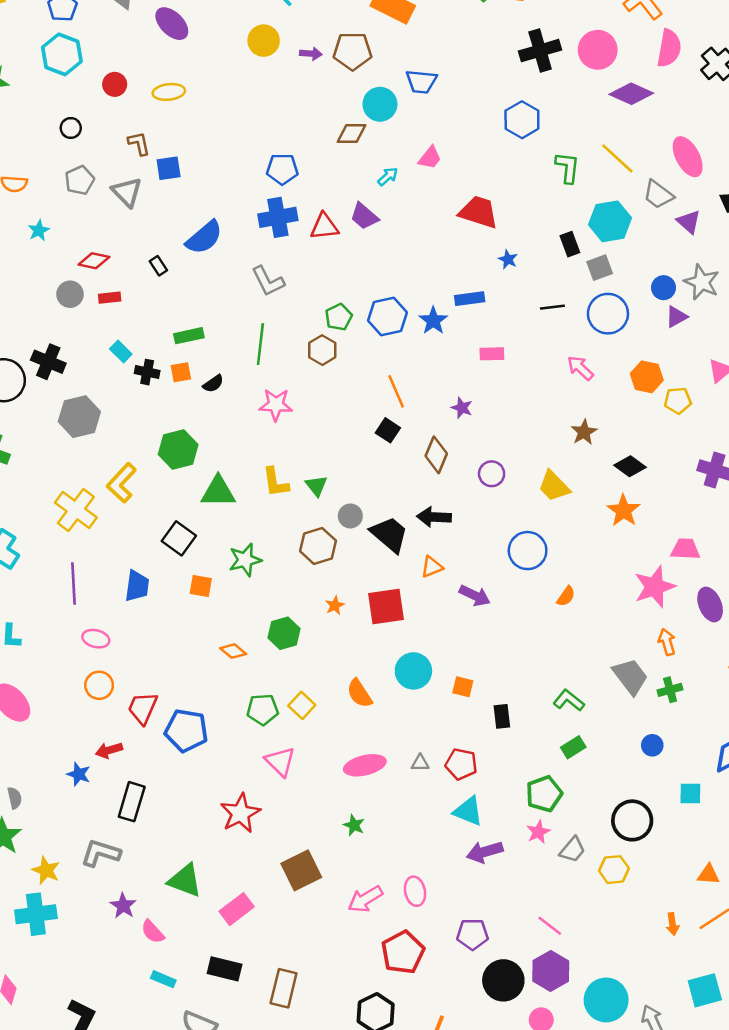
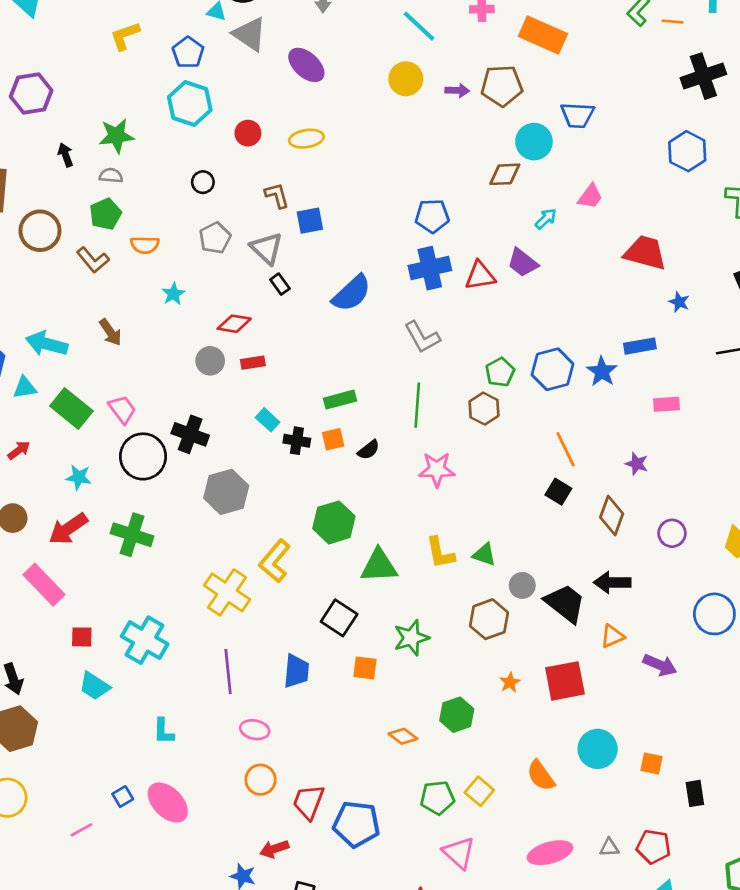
black rectangle: (158, 266) -> (280, 284), moved
green triangle: (316, 486) -> (484, 555), turned -30

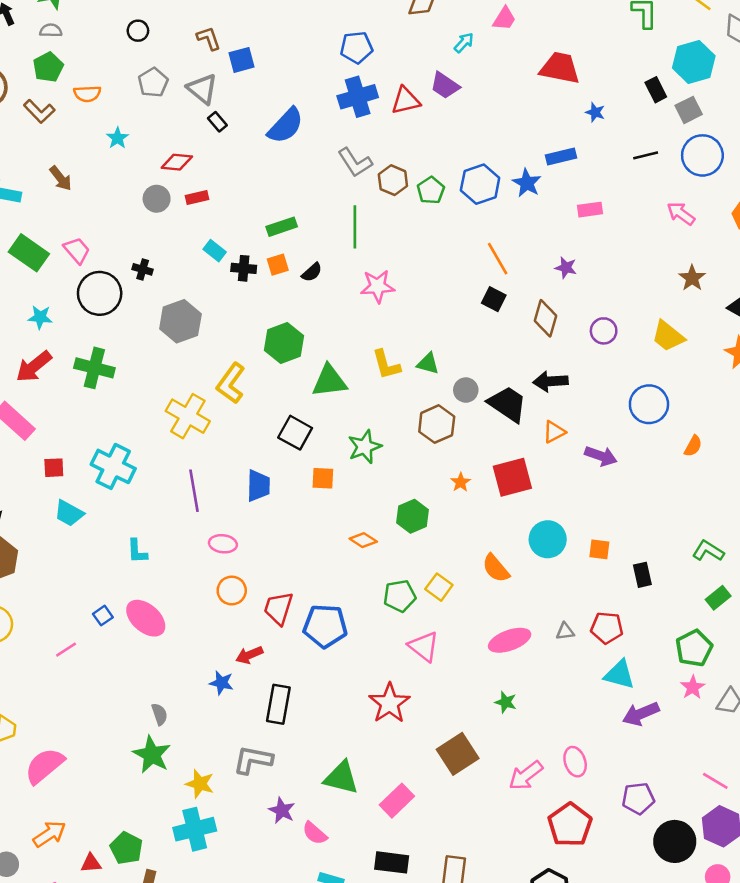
brown hexagon: (484, 409) -> (393, 180), moved
black cross: (190, 434) -> (143, 269), size x0.6

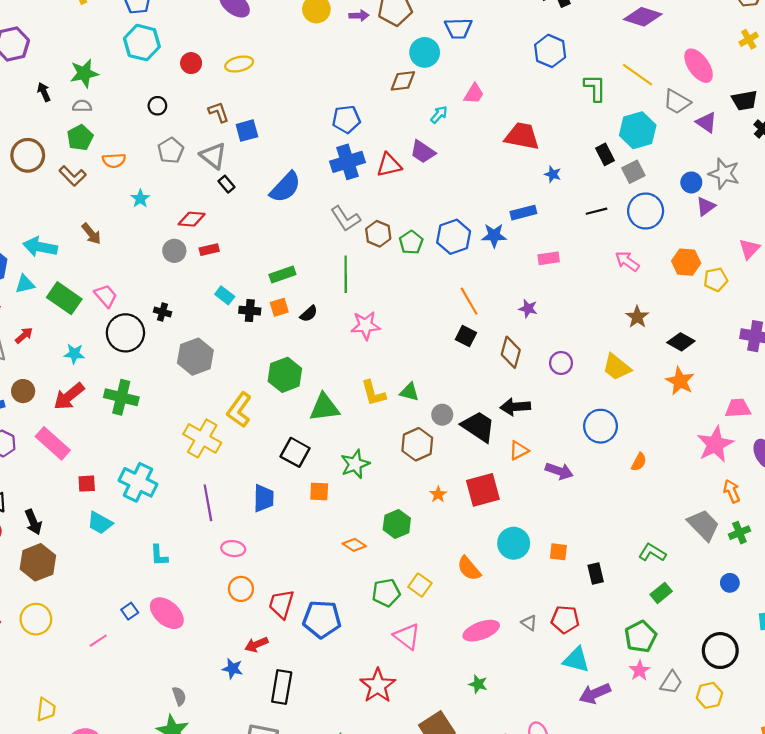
blue star: (527, 183) -> (494, 236), turned -30
gray triangle: (565, 632) -> (529, 623), turned 42

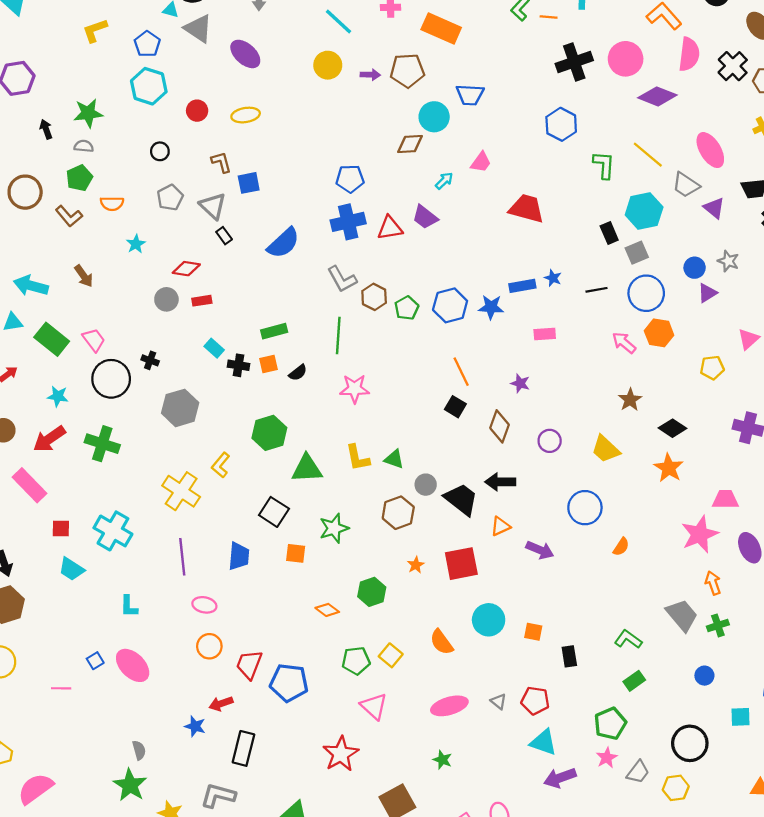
blue star: (553, 174) -> (553, 278), moved
gray star: (724, 174) -> (728, 261), size x0.7
orange hexagon: (686, 262) -> (659, 333), moved
yellow L-shape: (239, 410) -> (221, 465), size x0.7
pink line: (98, 641) -> (61, 688), turned 30

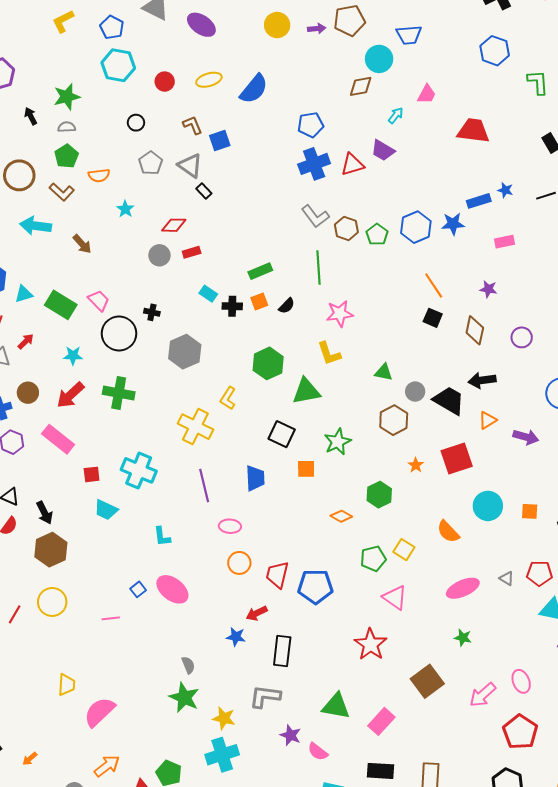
blue semicircle: (283, 243) -> (254, 89), moved
cyan arrow: (31, 286) -> (36, 226), moved
yellow L-shape: (358, 458) -> (329, 354), moved

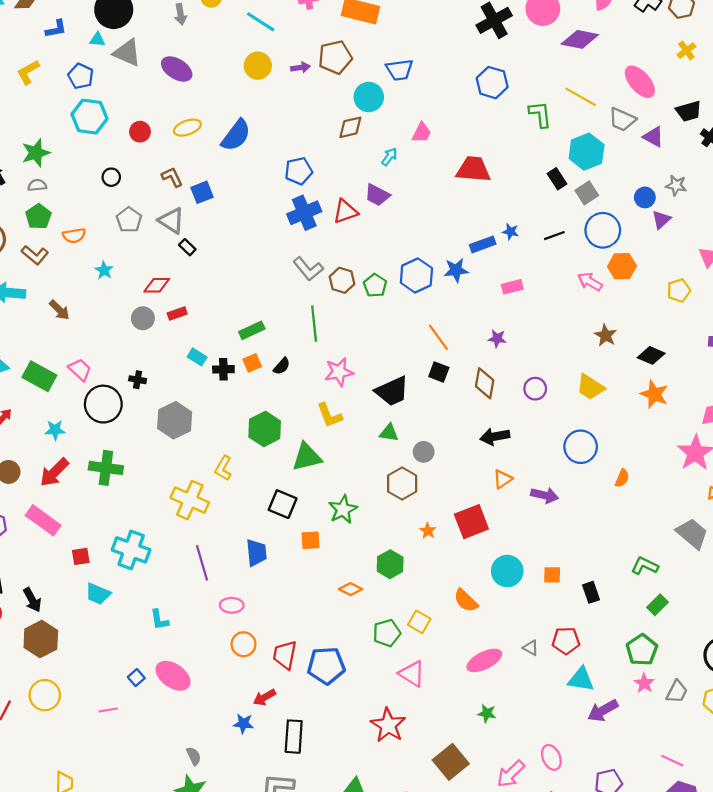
black trapezoid: (449, 400) -> (392, 391), moved, turned 128

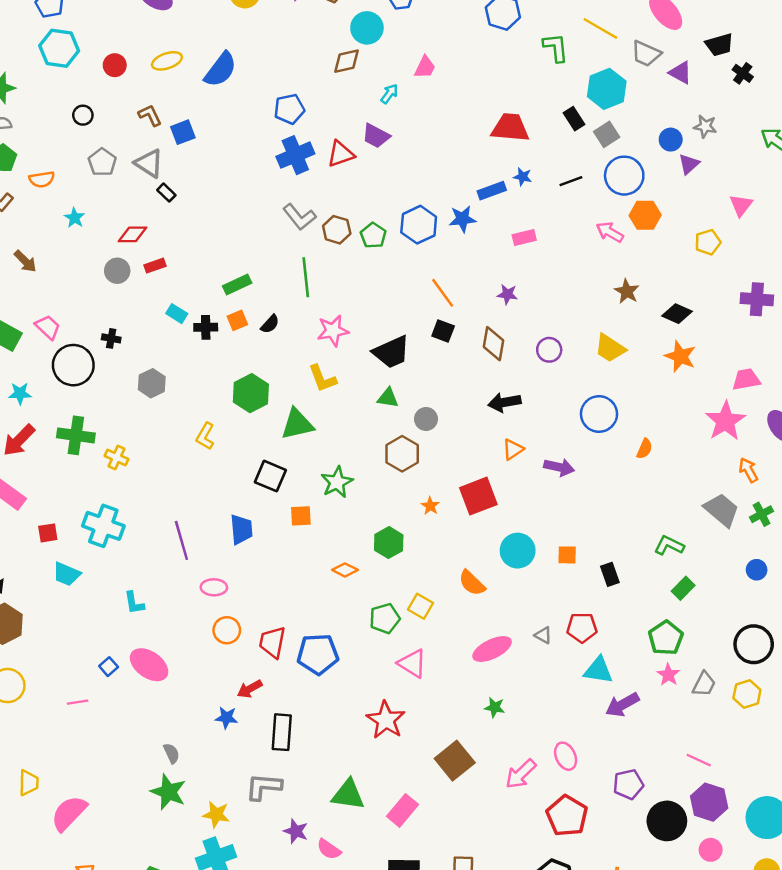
red trapezoid: (473, 169) -> (510, 128), moved
gray hexagon: (175, 420) -> (152, 383), size x0.7
yellow cross: (190, 500) -> (116, 458), moved, size x0.6

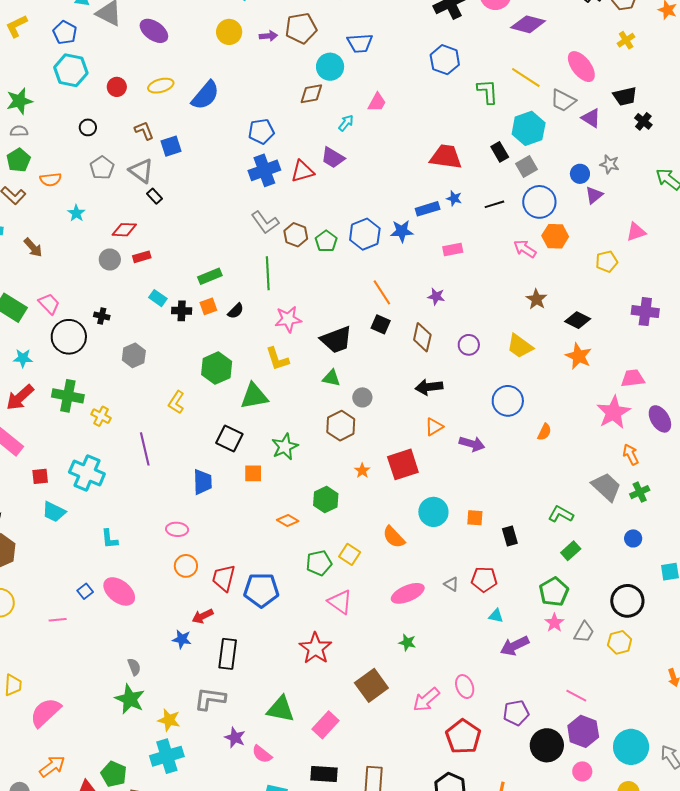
pink triangle: (741, 205) -> (636, 232), turned 30
purple line: (181, 540) -> (145, 449), moved
cyan triangle: (598, 670) -> (496, 616), size x0.6

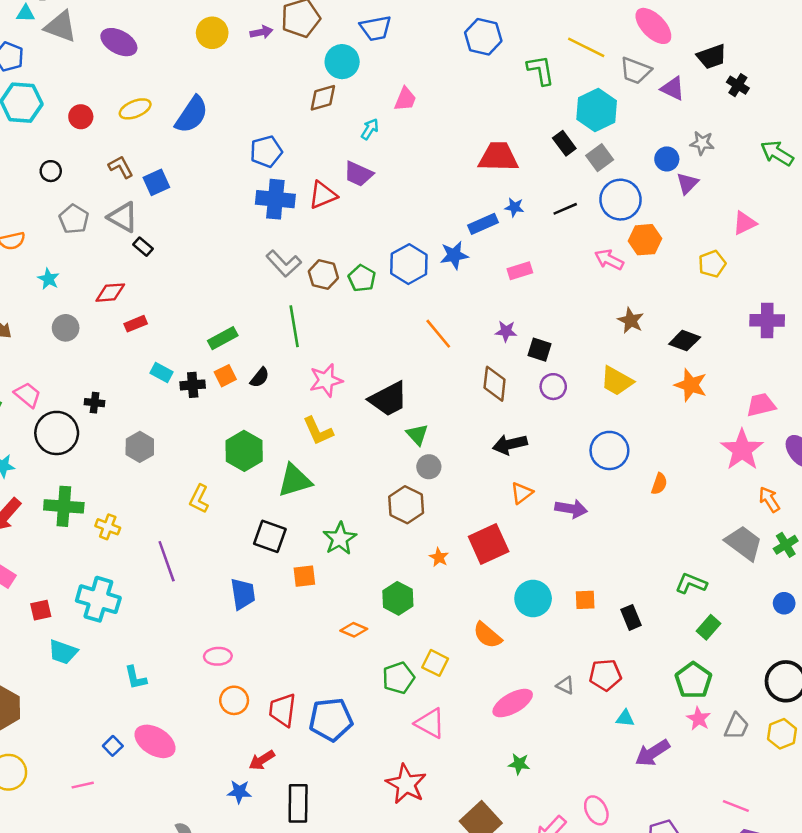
blue cross: (264, 170) -> (275, 199), turned 32
gray circle: (110, 260) -> (66, 328), moved
black square: (381, 324) -> (539, 350), moved
green triangle: (331, 378) -> (417, 435), moved, turned 42

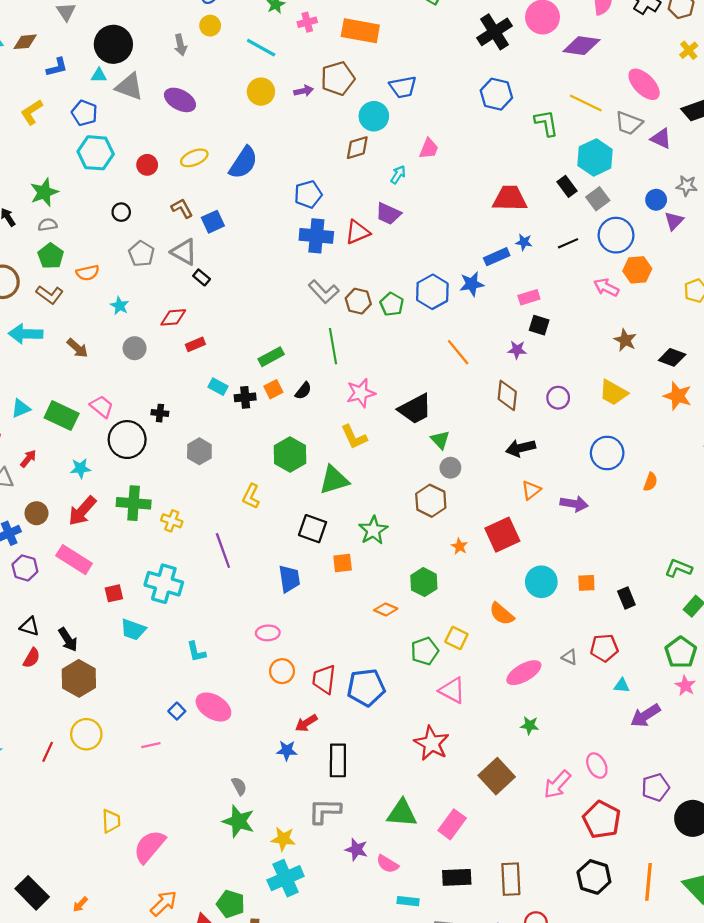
black square: (539, 350) -> (539, 325), moved

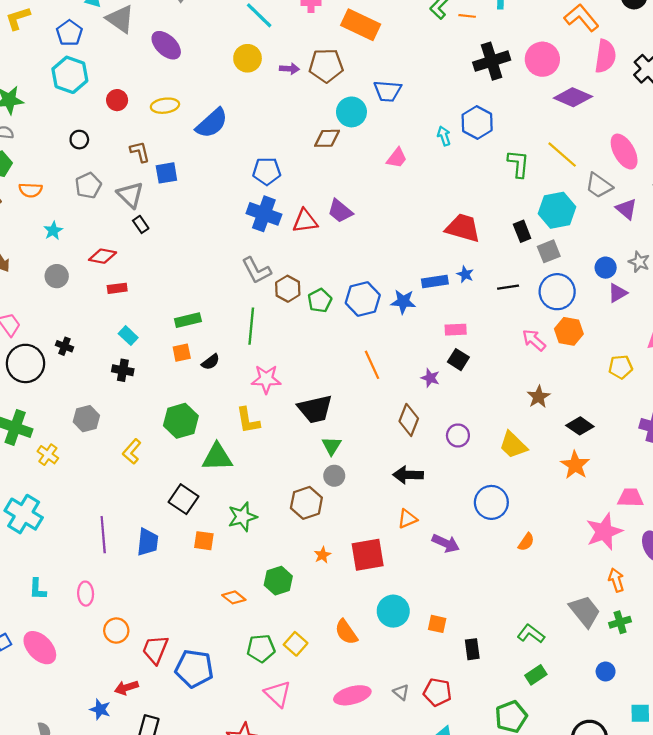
cyan arrow: (398, 175) -> (444, 136), moved, turned -66
black cross: (245, 397) -> (123, 370), moved
gray hexagon: (199, 451) -> (86, 419), moved
purple line: (223, 551) -> (103, 535), moved
pink ellipse: (268, 633) -> (86, 594), moved, turned 75

